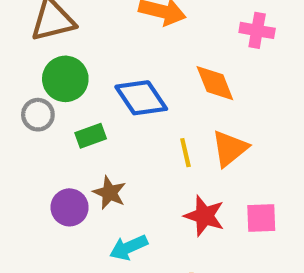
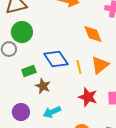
blue diamond: (141, 98) -> (56, 59), moved
green rectangle: (91, 136) -> (29, 71), moved
purple circle: (70, 207) -> (21, 112), moved

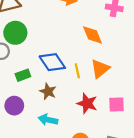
brown star: (43, 86) -> (48, 91), moved
purple circle: (21, 112) -> (14, 106), moved
cyan arrow: (52, 112) -> (48, 120), turned 36

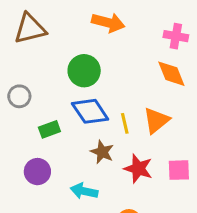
green circle: (15, 33) -> (84, 71), moved
orange diamond: (93, 35) -> (171, 74), moved
brown star: (48, 91) -> (102, 152), moved

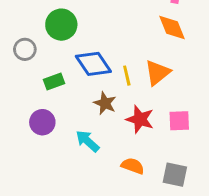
green circle: (84, 71) -> (61, 25), moved
cyan arrow: (84, 191) -> (88, 141), turned 30

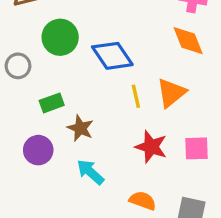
blue diamond: (93, 64) -> (112, 56), moved
brown star: (105, 103) -> (80, 128), moved

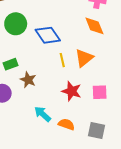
cyan arrow: (90, 172) -> (43, 114), moved

